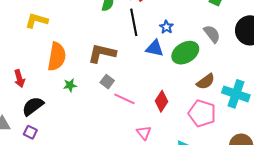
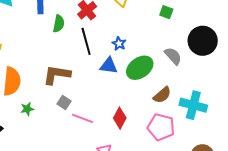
gray semicircle: (212, 34) -> (173, 56), moved

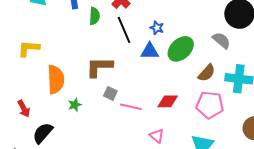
gray semicircle: (173, 56) -> (221, 40), moved
red diamond: (120, 118) -> (168, 101), turned 70

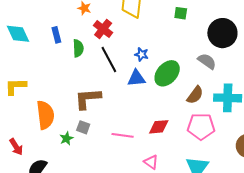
gray square: (110, 93) -> (83, 127), moved

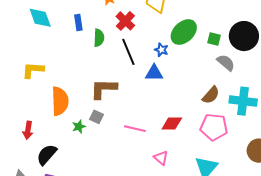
green square: (181, 13) -> (214, 39), moved
green ellipse: (167, 73) -> (184, 32), moved
red arrow: (16, 147) -> (28, 130), turned 36

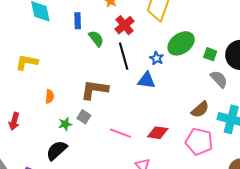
green semicircle: (99, 38) -> (96, 39), turned -48
orange semicircle: (60, 101) -> (50, 97), size x0.5
black semicircle: (47, 155) -> (57, 150), moved

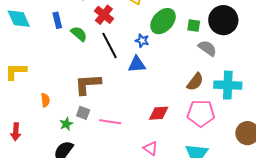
pink line: (121, 133) -> (110, 122), moved

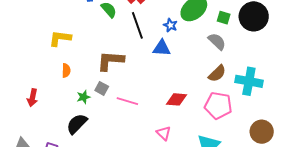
gray semicircle: (207, 48) -> (217, 41), moved
yellow L-shape: (16, 71) -> (60, 38), moved

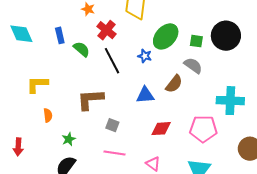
blue triangle: (162, 48) -> (145, 95), moved
brown semicircle: (217, 73) -> (174, 84), moved
gray square: (102, 88) -> (112, 125), moved
pink line: (127, 101) -> (115, 153), moved

